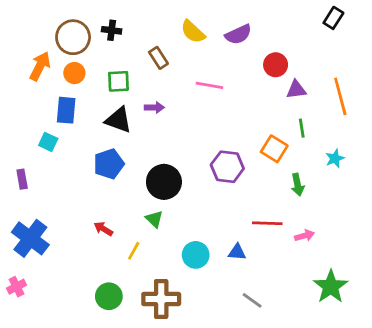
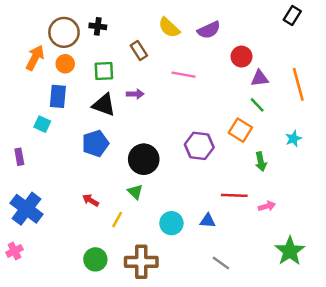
green line: (302, 128) -> (257, 105), moved, turned -35

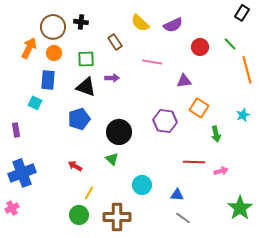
purple triangle: (260, 78) -> (184, 81), moved
green line: (257, 105) -> (230, 44), moved
blue cross: (27, 209) -> (22, 173), turned 32
yellow line: (117, 220) -> (89, 193), moved
blue triangle: (208, 221) -> (177, 195), moved

